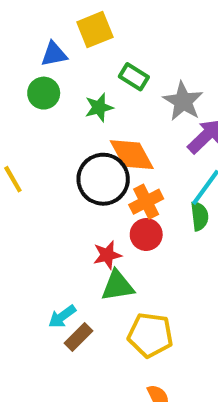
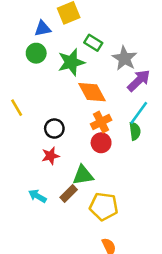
green star: (99, 107) -> (71, 62), size x1.5
black circle: (103, 179) -> (54, 129), moved, size x0.6
red star: (107, 255) -> (50, 156), moved
cyan arrow: (62, 316) -> (37, 196), moved, turned 66
brown rectangle: (79, 337) -> (69, 193), moved

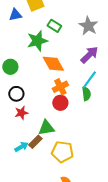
green circle: (36, 53) -> (10, 67), moved
gray star: (124, 58) -> (88, 26), moved
black circle: (54, 129) -> (16, 94), moved
cyan arrow: (37, 196) -> (21, 147), moved, turned 120

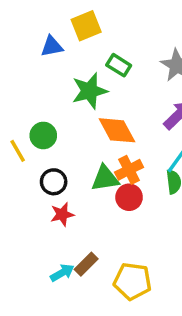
green triangle: (46, 128) -> (105, 178), moved

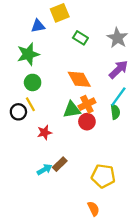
green star: (90, 91) -> (28, 54), moved
yellow line: (18, 151) -> (30, 104), moved
black circle: (54, 182) -> (18, 112), moved
yellow pentagon: (132, 281) -> (103, 176), moved

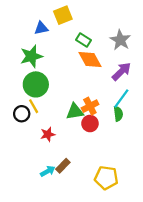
orange diamond: (79, 79) -> (90, 60), moved
green circle: (33, 82) -> (36, 84), size x1.5

